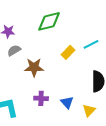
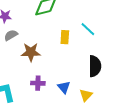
cyan line: (91, 44) -> (88, 29), turned 70
yellow rectangle: (68, 52) -> (65, 37), turned -40

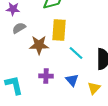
cyan line: (88, 29) -> (76, 53), moved
yellow rectangle: (65, 37) -> (59, 30), moved, size x1.5

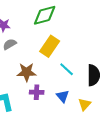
yellow rectangle: (59, 30) -> (50, 46), turned 30
brown star: (39, 45) -> (27, 72), moved

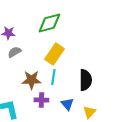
cyan line: (67, 69) -> (53, 77), moved, turned 56
black semicircle: (94, 75) -> (85, 80), moved

